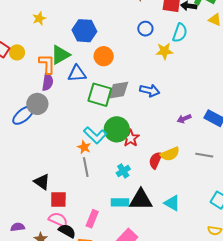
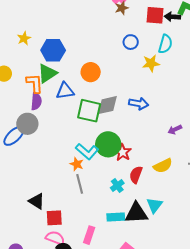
blue hexagon: (84, 31) -> (53, 50), moved
red semicircle: (155, 160) -> (136, 175), moved
cyan triangle: (172, 203) -> (154, 205), moved, turned 42

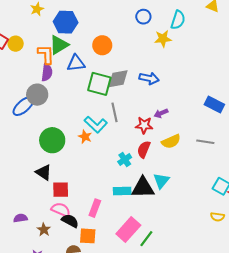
purple arrow: (175, 130) -> (161, 113), moved
green circle: (108, 144) -> (52, 140), moved
red star: (122, 152) -> (144, 125), moved, turned -30
gray line: (80, 184) -> (115, 112), moved

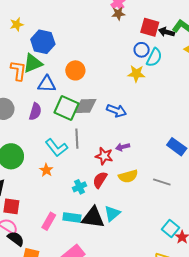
blue circle: (143, 17) -> (142, 50), moved
purple semicircle: (47, 72) -> (35, 111), moved
orange star: (85, 137) -> (46, 170), moved
pink rectangle: (95, 208) -> (49, 221), moved

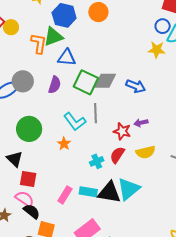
orange circle: (75, 70) -> (98, 12), moved
cyan triangle: (112, 214) -> (129, 189), size x1.4

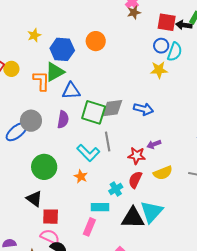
cyan rectangle: (88, 192) -> (100, 207), moved

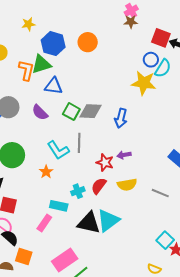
yellow star: (159, 70) -> (144, 83), size x1.4
blue arrow: (143, 109) -> (121, 118), turned 78
green square: (94, 112) -> (71, 112), size x0.7
purple semicircle: (63, 119) -> (40, 112), turned 114

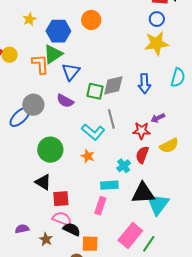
cyan semicircle: (163, 68) -> (178, 78), moved
blue triangle: (54, 86) -> (71, 72), turned -42
cyan triangle: (108, 220) -> (158, 204), moved

